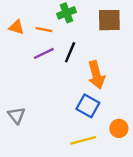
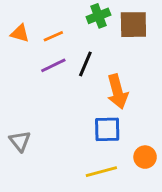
green cross: (66, 13) -> (98, 16), moved
orange line: (44, 30) -> (53, 36), turned -35
blue square: (88, 106) -> (107, 129), turned -30

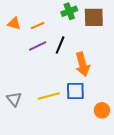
yellow line: (101, 172) -> (49, 96), moved

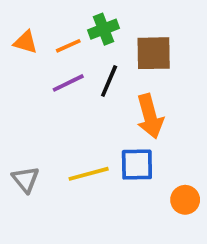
green cross: (69, 11) -> (104, 29), moved
brown square: (94, 17) -> (154, 53), moved

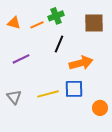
brown square: (154, 53) -> (94, 23), moved
purple line: (68, 83) -> (21, 59), moved
orange arrow: (150, 116) -> (81, 63), turned -90

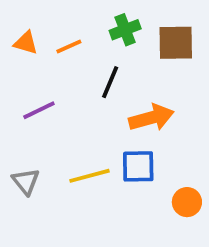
green cross: (56, 16) -> (125, 30), moved

